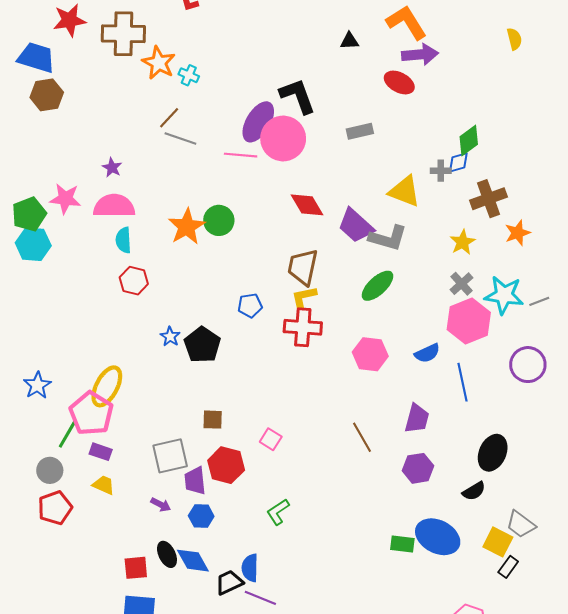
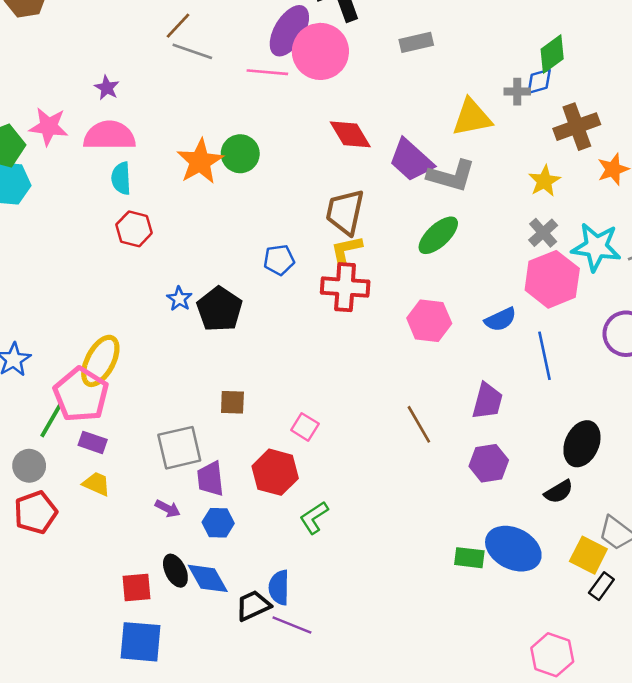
yellow triangle: (404, 191) -> (472, 117), turned -32
red hexagon: (226, 465) -> (275, 472), moved

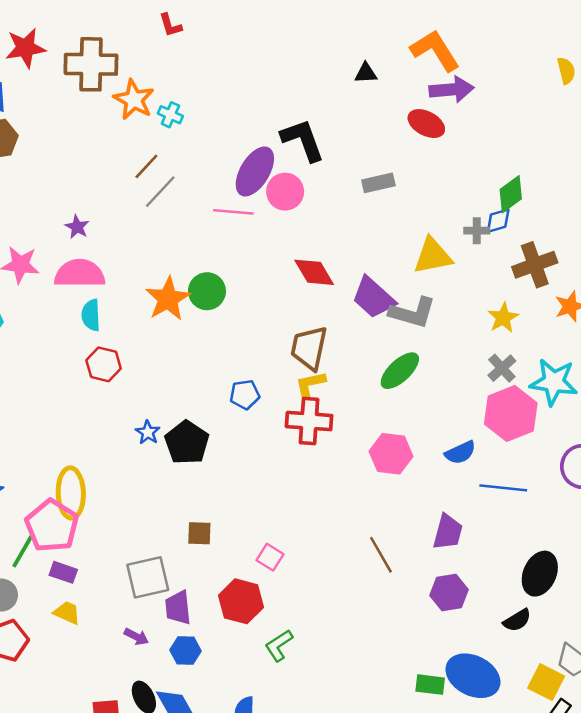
gray line: (192, 51) -> (160, 192), turned -66
pink circle: (320, 51) -> (285, 192), size x0.7
blue line: (544, 356) -> (503, 488), turned -72
yellow ellipse: (100, 361) -> (71, 493), turned -30

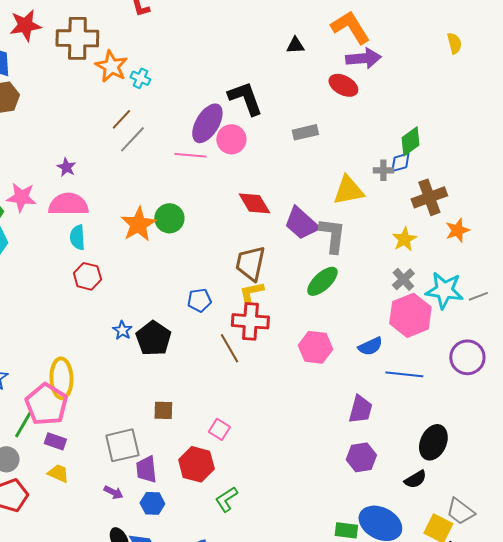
gray L-shape: (412, 313) -> (332, 235), turned -99
brown line: (381, 555) -> (229, 348), moved

